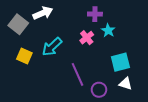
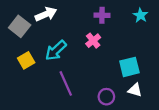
cyan star: (108, 30) -> (140, 15), moved
yellow square: (24, 56) -> (26, 60), turned 35
purple line: (78, 74) -> (66, 83), moved

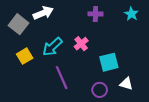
pink cross: (93, 41) -> (81, 44), moved
cyan square: (129, 67) -> (109, 62), moved

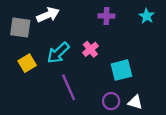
gray square: (18, 24) -> (20, 27), turned -30
white triangle: (126, 84) -> (135, 102), moved

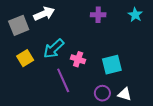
gray square: (20, 27) -> (19, 25), turned -30
pink cross: (90, 49) -> (78, 59), moved, turned -32

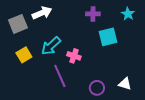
cyan square: (112, 65) -> (108, 37), moved
white triangle: (125, 94) -> (125, 84), moved

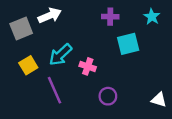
purple line: (60, 76) -> (54, 90), moved
white triangle: (125, 84) -> (159, 100), moved
purple circle: (97, 88) -> (108, 96), moved

